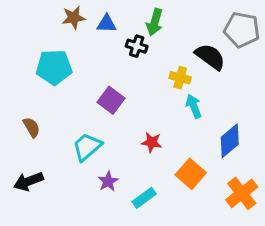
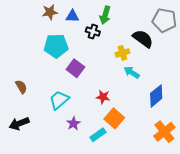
cyan pentagon: (54, 67) -> (56, 46), moved
yellow cross: (180, 78) -> (122, 53), turned -32
cyan arrow: (194, 106) -> (132, 72), turned -35
orange square: (191, 174) -> (114, 118), moved

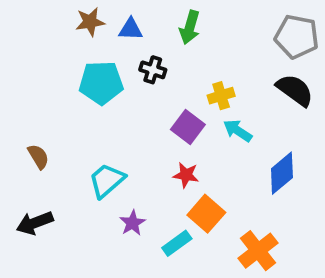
black cross: (93, 32) -> (153, 70), moved
black semicircle: (143, 39) -> (295, 90), moved
purple square: (75, 68) -> (188, 127), moved
orange cross: (164, 132) -> (258, 251), moved

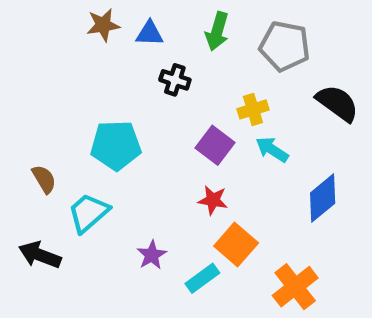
gray pentagon: (297, 37) -> (285, 46), moved
cyan pentagon: (101, 83) -> (116, 145), moved
cyan trapezoid: (107, 181) -> (88, 213), moved
black arrow: (35, 223) -> (40, 255), turned 42

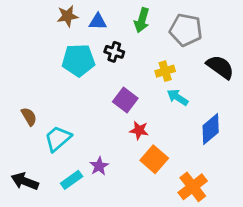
cyan pentagon: (116, 145) -> (78, 60), moved
purple square: (215, 145) -> (125, 100), moved
black arrow: (40, 255) -> (25, 181), moved
cyan rectangle: (202, 278) -> (72, 180), moved

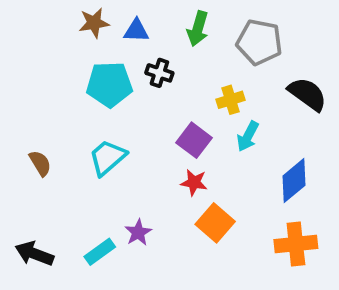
cyan arrow: (178, 97) -> (248, 136), turned -95
purple square: (125, 100) -> (194, 140), moved
cyan trapezoid: (58, 139) -> (107, 157), moved
orange cross: (193, 187) -> (296, 244), moved, turned 32

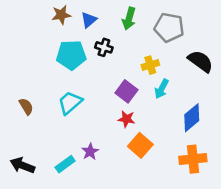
blue triangle: (136, 31) -> (89, 20), turned -42

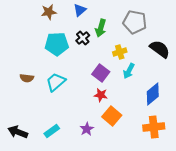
green arrow: (129, 19) -> (101, 28), moved
blue triangle: (89, 20) -> (80, 10), moved
black cross: (104, 47) -> (83, 38), turned 32
brown semicircle: (26, 106) -> (27, 78), moved, turned 128
purple star: (90, 152) -> (87, 129), moved

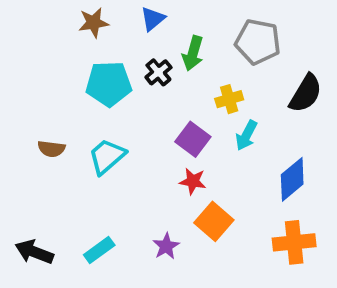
black semicircle: (160, 49) -> (306, 93), turned 85

